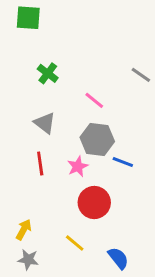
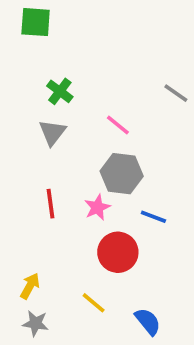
gray triangle: (45, 123) -> (52, 132), moved, turned 30
blue line: (123, 162) -> (153, 217), moved

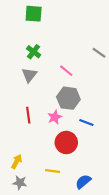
green square: (36, 22) -> (34, 14), moved
yellow line: (94, 303) -> (53, 171), turned -32
blue semicircle: (148, 321) -> (83, 182), turned -91

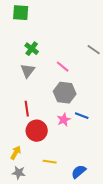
green square: (34, 14) -> (21, 13), moved
pink star: (55, 117) -> (64, 120), moved
red circle: (66, 142) -> (37, 131), moved

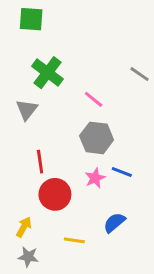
green cross: (32, 49) -> (48, 73), size x1.5
gray triangle: (28, 71) -> (27, 110), moved
blue semicircle: (79, 172) -> (114, 223), moved

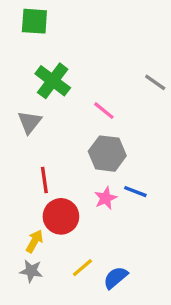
blue semicircle: (114, 223) -> (116, 278), moved
yellow arrow: (24, 227) -> (34, 241), moved
yellow line: (74, 240) -> (82, 268), turned -48
gray star: (28, 257) -> (31, 271), moved

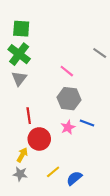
green square: (34, 21) -> (21, 29), moved
green cross: (53, 81) -> (19, 54), moved

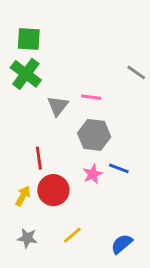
pink line: (67, 71) -> (91, 97), turned -32
gray triangle: (19, 79) -> (58, 106), moved
yellow arrow: (22, 155) -> (23, 196), moved
blue semicircle: (74, 178) -> (122, 244), moved

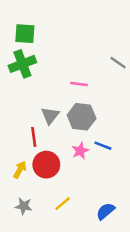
green cross: (26, 74) -> (22, 64), turned 32
gray triangle: (58, 106) -> (50, 116), moved

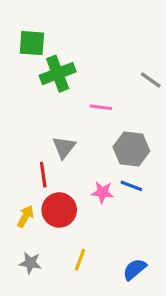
green cross: (22, 64) -> (58, 74), moved
gray hexagon: (82, 117) -> (131, 149), moved
pink star: (80, 151) -> (102, 192), turned 30
yellow line: (63, 204) -> (80, 260), turned -30

